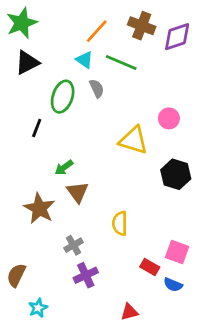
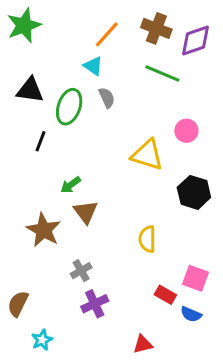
black triangle: (27, 63) -> (30, 90), moved, turned 35
green line: (121, 63) -> (162, 74), moved
yellow semicircle: (120, 223) -> (147, 239), moved

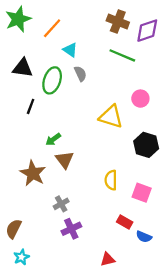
orange line: (107, 34) -> (52, 28), moved
pink square: (195, 278) -> (142, 193), moved
cyan star: (42, 340) -> (21, 257), moved

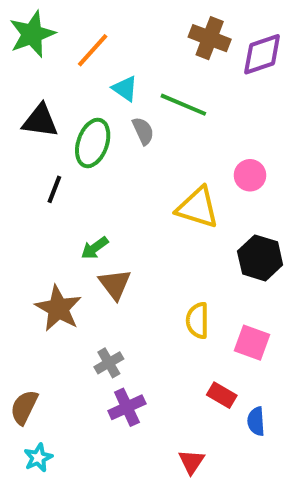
green line: (122, 55) -> (183, 105), moved
blue semicircle: (144, 237) -> (256, 421), turned 63
red triangle: (108, 259) -> (191, 462), turned -42

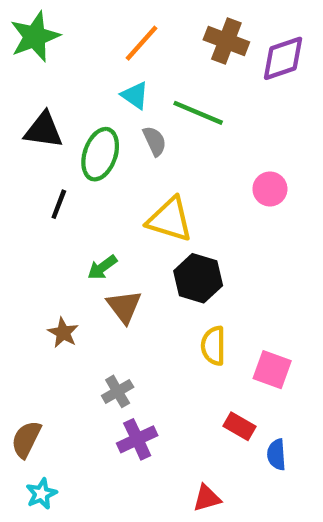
orange line: (93, 50) -> (142, 43), moved
yellow triangle: (198, 208) -> (170, 219), moved
black hexagon: (260, 258) -> (198, 278), moved
brown star: (58, 308) -> (63, 333), size x0.6
red triangle: (191, 462) -> (207, 498), turned 40

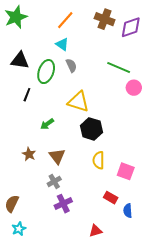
green line: (198, 113) -> (119, 67), moved
pink circle: (270, 189) -> (134, 88), moved
brown triangle: (124, 307) -> (57, 156), moved

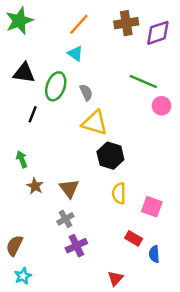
brown cross: (105, 19) -> (126, 23), turned -30
gray semicircle: (71, 65) -> (86, 92), moved
green arrow: (47, 124) -> (22, 159), moved, turned 104
red triangle: (95, 231) -> (115, 278), turned -32

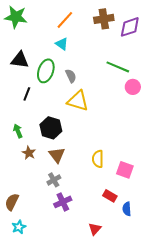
green star: (19, 21) -> (16, 17), turned 30
black hexagon: (110, 156) -> (51, 128), moved

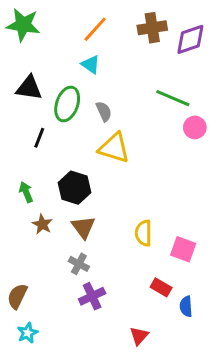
gray cross: (54, 180) -> (79, 264), turned -32

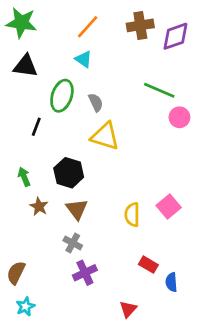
black triangle: (29, 88) -> (25, 66), moved
pink square: (183, 249) -> (169, 206), moved, turned 30

